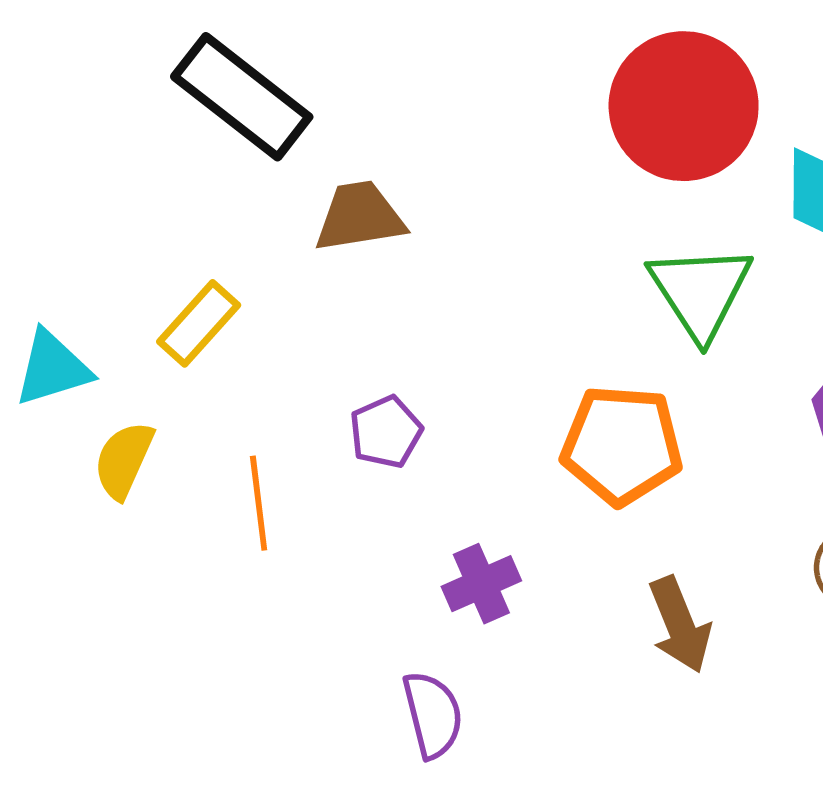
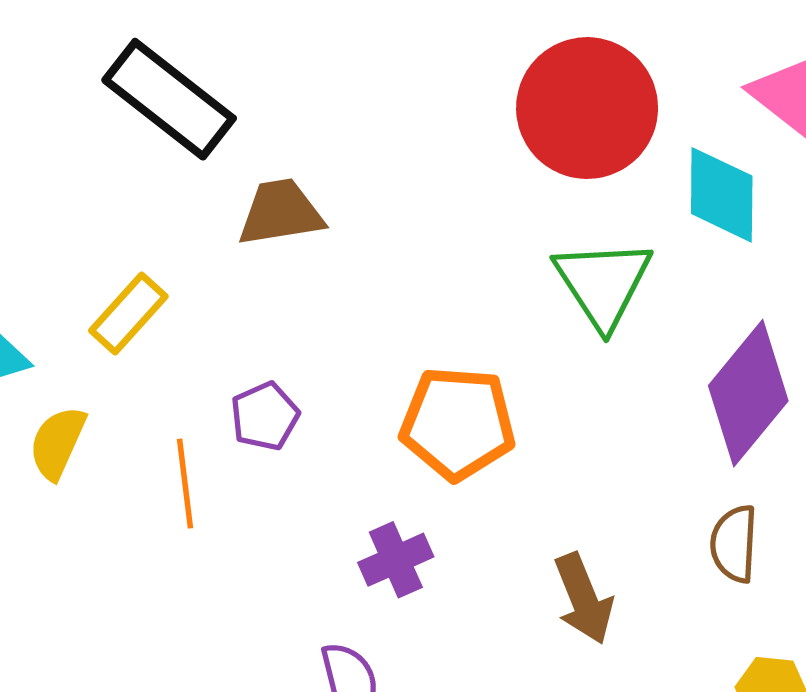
purple pentagon: (386, 432) -> (265, 416), moved
orange pentagon: (622, 445) -> (458, 423), moved

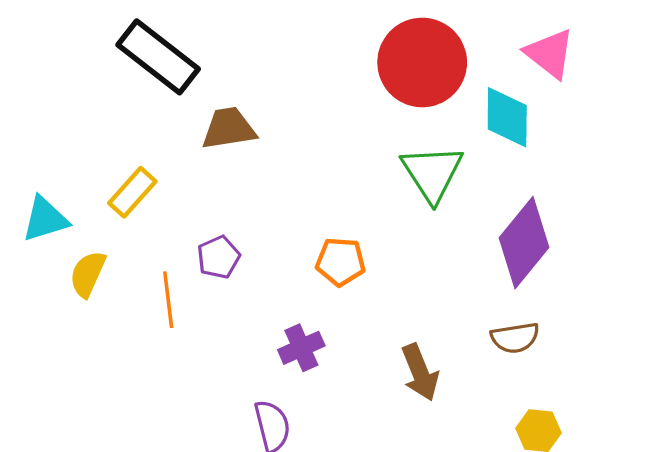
orange pentagon: (458, 423) -> (340, 262), size x0.7
brown semicircle: (734, 544) -> (515, 338), turned -102

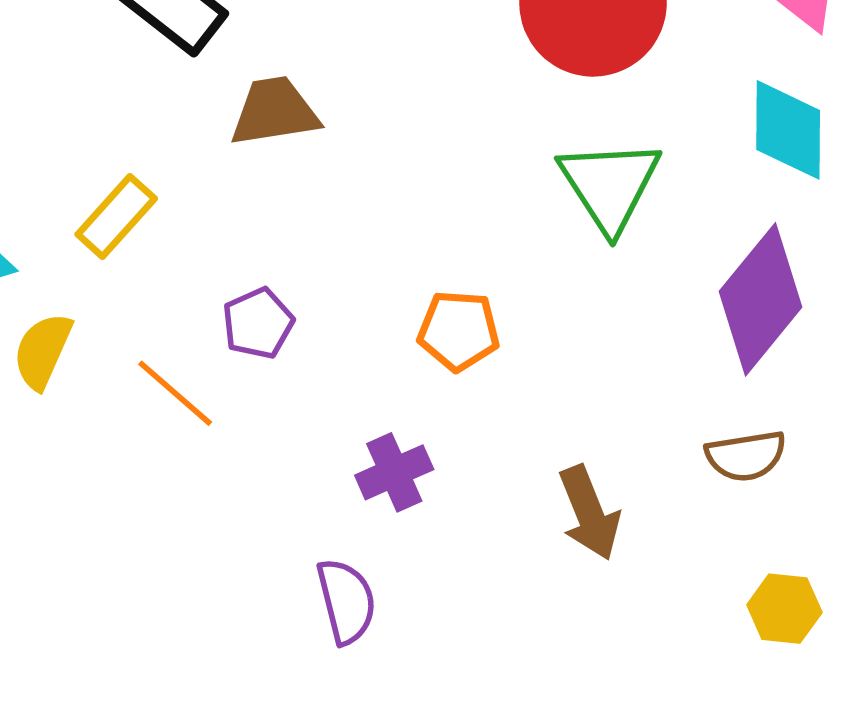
cyan diamond: (507, 117) -> (788, 130), moved
orange line: (168, 300) -> (175, 393), turned -42

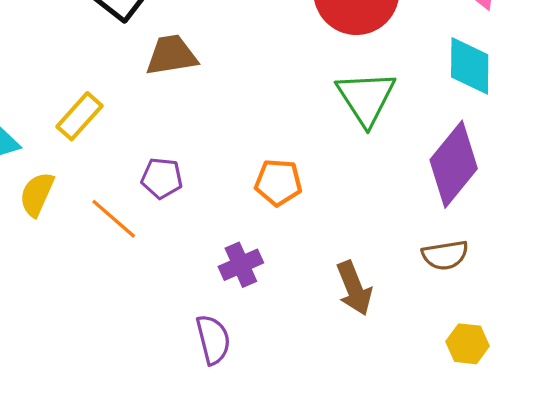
purple pentagon: (258, 323) -> (162, 178), turned 30

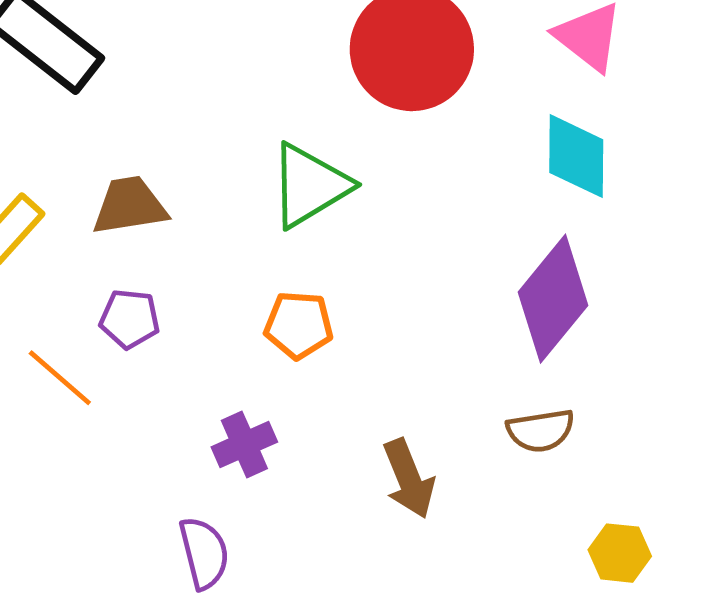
brown trapezoid: (171, 55) -> (130, 206), moved
green triangle: (366, 98) -> (310, 185), moved, turned 32
yellow hexagon: (468, 344) -> (620, 553), moved

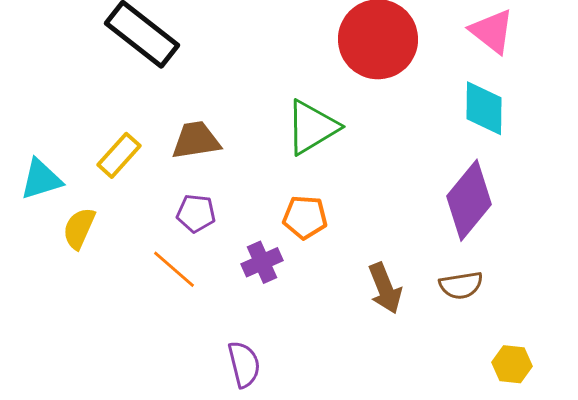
orange line: (60, 378) -> (174, 269), moved
purple cross: (244, 444) -> (262, 262), moved
brown arrow: (409, 479) -> (385, 288), moved

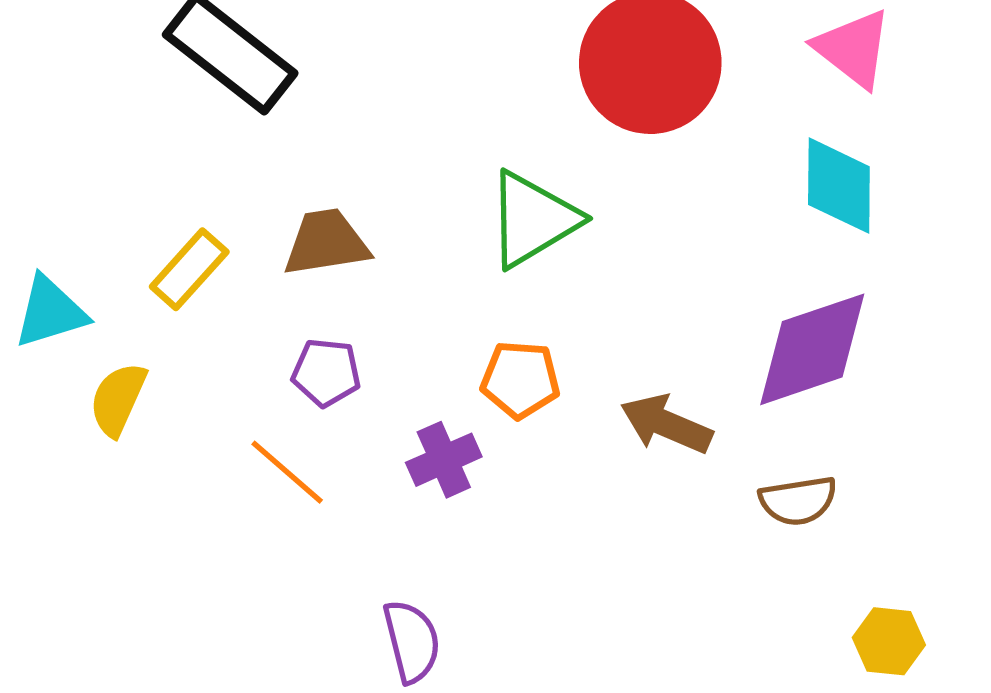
purple diamond: (469, 200) -> (812, 349), turned 32
brown arrow: (385, 288) -> (666, 424), moved, turned 135

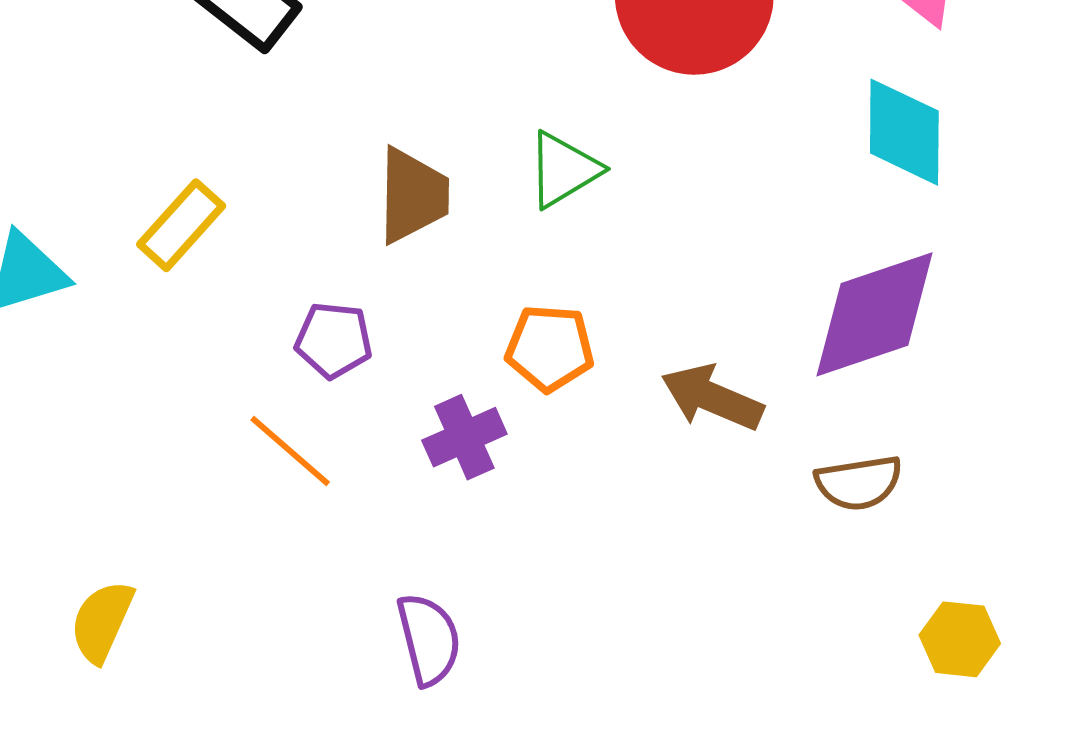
green triangle: (533, 219) -> (564, 170), size x0.7
brown trapezoid: (326, 243) -> (413, 195), moved, turned 100
yellow semicircle: (118, 399) -> (102, 621), moved

